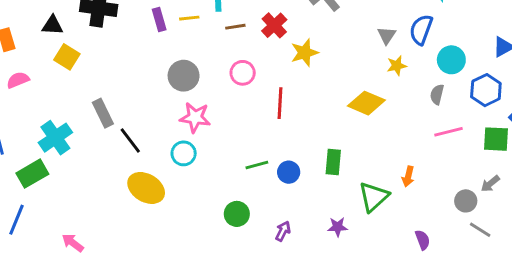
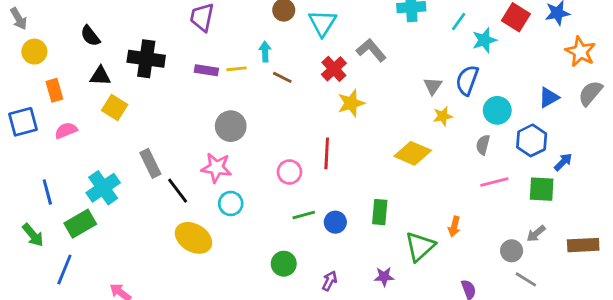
purple rectangle: (159, 20) -> (206, 70), turned -65
red cross: (274, 25) -> (334, 69), moved
brown line: (235, 27) -> (282, 77), turned 36
pink circle: (243, 73) -> (289, 172), moved
pink star: (195, 117) -> (216, 168), moved

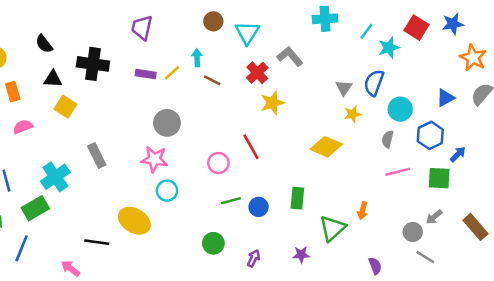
yellow line: (236, 69) -> (172, 73), turned -36
red line: (327, 153) -> (251, 147), turned -32
black line: (178, 191) -> (97, 242), moved, turned -45
brown rectangle: (583, 245) -> (475, 227), turned 52

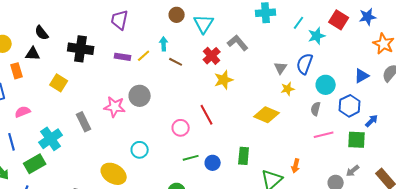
black triangle: (53, 79) -> (33, 54), moved
pink semicircle: (23, 127) -> (23, 112), moved
pink star: (154, 159) -> (115, 107), moved

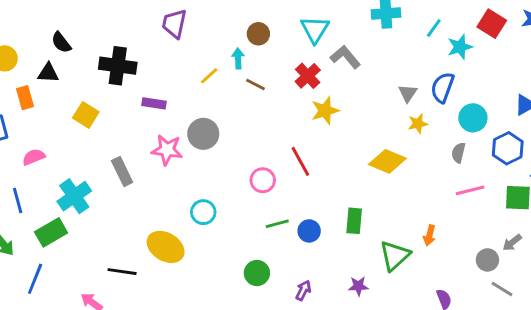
brown circle: (177, 15) -> (258, 34), moved
cyan triangle: (204, 24) -> (315, 29), moved
purple rectangle: (123, 57) -> (154, 103), moved

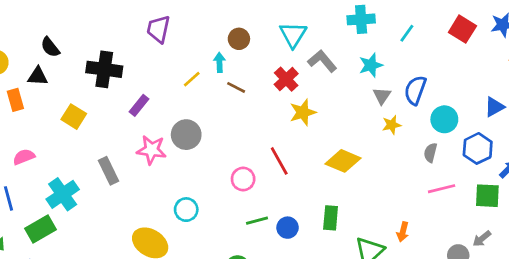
cyan star: (460, 47) -> (371, 65), moved
purple rectangle: (154, 103) -> (139, 105), turned -60
yellow diamond: (387, 161) -> (343, 161), moved

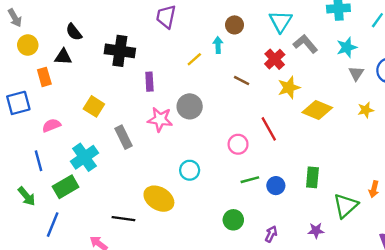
brown line: (236, 87) -> (242, 80), moved
purple rectangle: (139, 105) -> (149, 82), turned -42
yellow square: (74, 117) -> (94, 106), moved
yellow star: (392, 125) -> (366, 110), moved
yellow diamond: (343, 161) -> (317, 110), moved

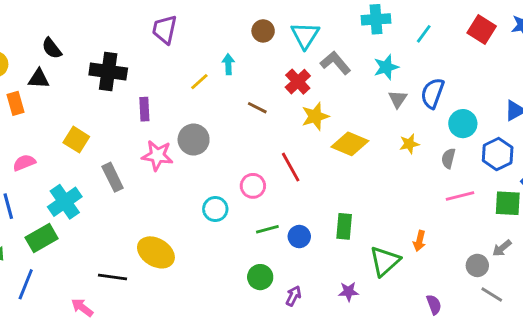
brown circle: (234, 25) -> (263, 31), moved
cyan circle: (190, 170) -> (215, 209), moved
green circle: (233, 220) -> (260, 277), moved

